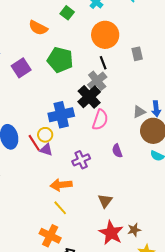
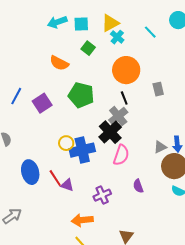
yellow circle: (45, 135) -> (66, 143), moved

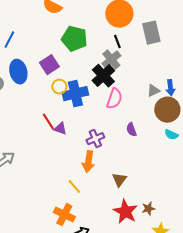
gray rectangle: (158, 89) -> (151, 33), size x1.6
purple square: (42, 103) -> (49, 65), moved
blue ellipse: (30, 172) -> (18, 72), moved
orange arrow: (82, 220) -> (88, 162), moved, turned -75

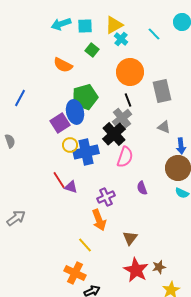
green pentagon: (74, 39) -> (85, 97), turned -30
blue ellipse: (18, 72) -> (75, 112), moved
gray triangle: (153, 91) -> (164, 127), moved, turned 48
orange arrow: (88, 162) -> (99, 220), turned -30

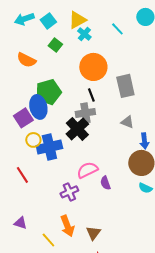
cyan square: (85, 26) -> (48, 21), turned -35
gray cross: (122, 118) -> (85, 113), turned 30
pink semicircle: (125, 157) -> (87, 170), moved, turned -135
purple triangle: (71, 187) -> (20, 223), moved
orange arrow: (99, 220) -> (67, 226), moved

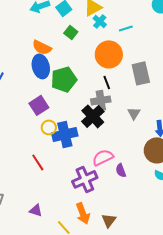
cyan line: (117, 29) -> (126, 28), moved, turned -64
blue ellipse: (38, 107) -> (41, 66), moved
gray triangle: (127, 122) -> (134, 113), moved, turned 40
purple cross: (69, 192) -> (85, 179), size x1.4

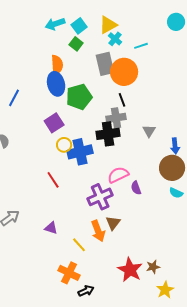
green square: (71, 32) -> (76, 44), moved
orange semicircle: (42, 47) -> (57, 65), turned -120
gray rectangle: (141, 73) -> (105, 64), moved
black cross: (93, 116) -> (108, 134), turned 35
brown triangle: (109, 220) -> (113, 223), moved

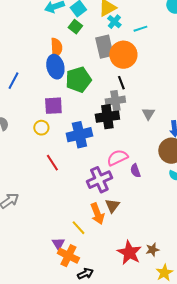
purple square: (54, 123) -> (53, 106), turned 30
yellow circle: (64, 145) -> (41, 128), moved
purple triangle: (51, 228) -> (58, 244), moved, turned 40

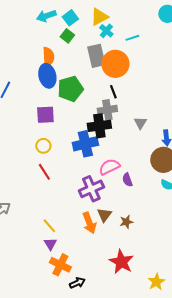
yellow circle: (41, 128) -> (43, 146), moved
blue cross: (79, 135) -> (85, 144), moved
yellow line: (78, 228) -> (49, 226), moved
purple triangle: (58, 244) -> (50, 244), moved
brown star: (152, 250) -> (126, 222), moved

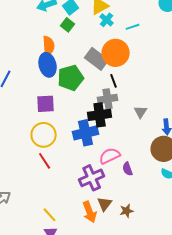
gray rectangle: (96, 56) -> (97, 59), moved, turned -40
yellow circle: (43, 146) -> (44, 135), size x1.6

